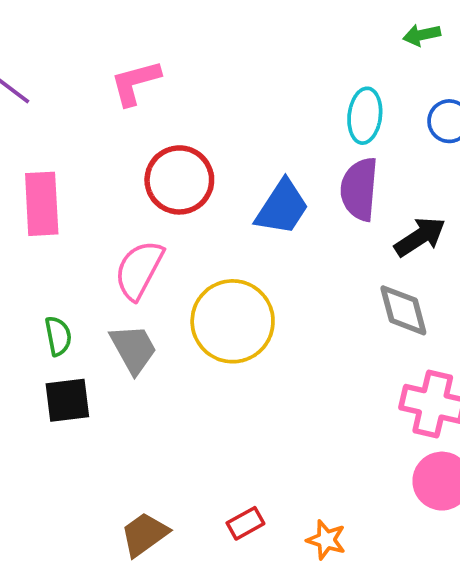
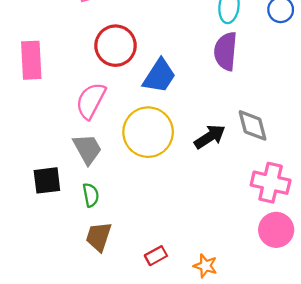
blue trapezoid: (282, 207) -> (159, 76), moved
black arrow: (420, 237) -> (210, 137), moved
green semicircle: (58, 336) -> (91, 195), moved
brown trapezoid: (144, 534) -> (99, 237), moved, turned -36

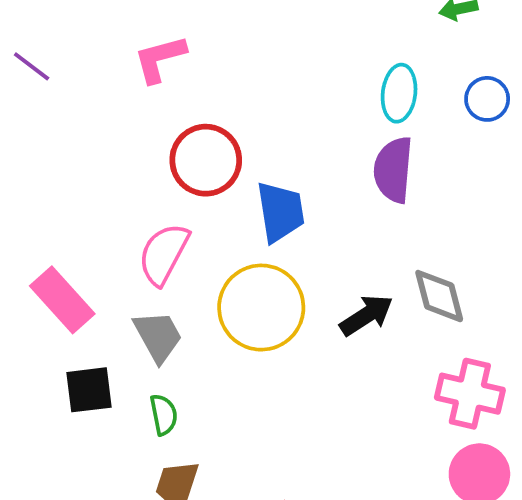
pink rectangle: (31, 60) -> (62, 300), moved, turned -39
blue trapezoid: (159, 76) -> (280, 212), turned -42

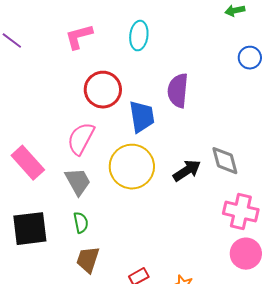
cyan ellipse: (399, 93) -> (139, 36), moved
purple semicircle: (393, 170) -> (178, 91), moved
black square: (89, 390) -> (30, 229), moved, size x1.4

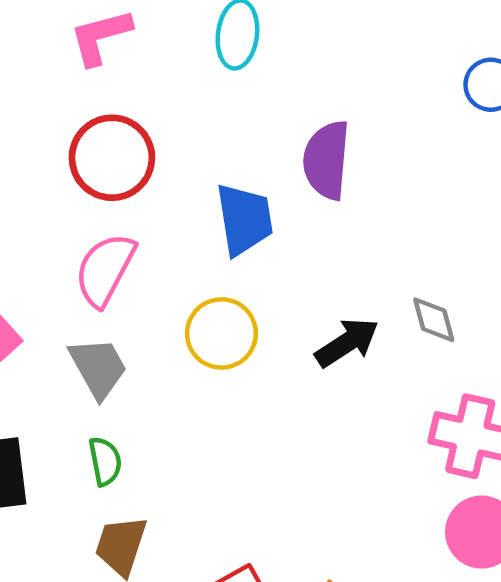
red circle: (103, 90) -> (112, 158), moved
gray diamond: (225, 161) -> (434, 320), size x0.7
yellow circle: (132, 167) -> (221, 333), size x0.7

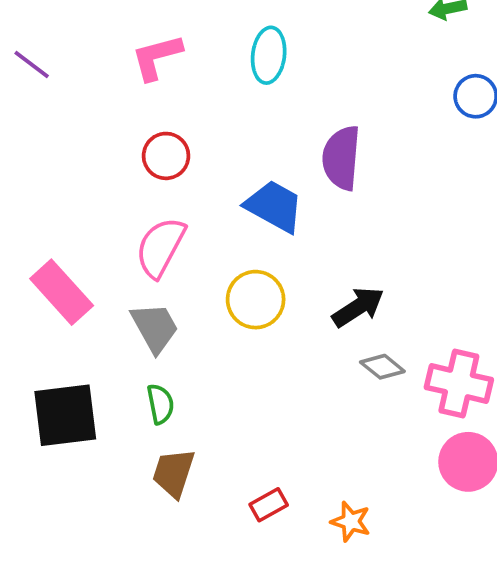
red circle: (112, 158) -> (166, 156), size x0.7
blue trapezoid: (244, 219) -> (274, 206), turned -52
gray diamond: (434, 320) -> (382, 367), moved, turned -36

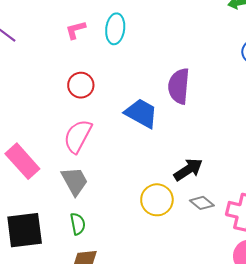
cyan ellipse: (269, 55) -> (115, 29), moved
pink L-shape: (157, 57) -> (76, 30), size x0.7
yellow circle: (256, 300) -> (157, 200), moved

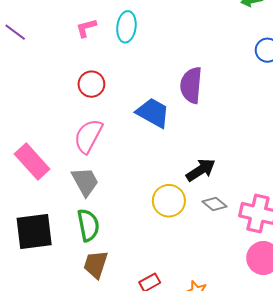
green semicircle: (78, 224) -> (88, 225), size x1.4

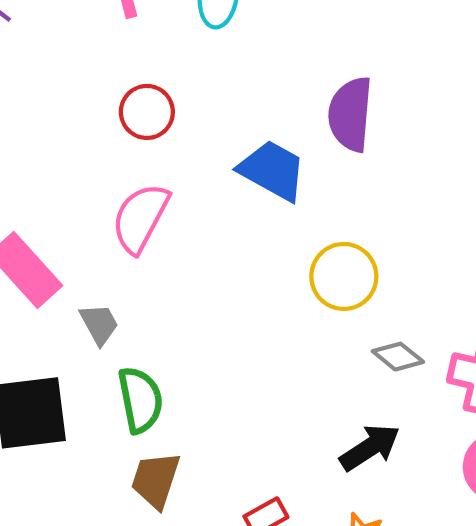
black arrow: (201, 170) -> (370, 447), moved
gray trapezoid: (85, 182) -> (99, 324), moved, size x0.7
yellow circle: (169, 201) -> (344, 276), moved

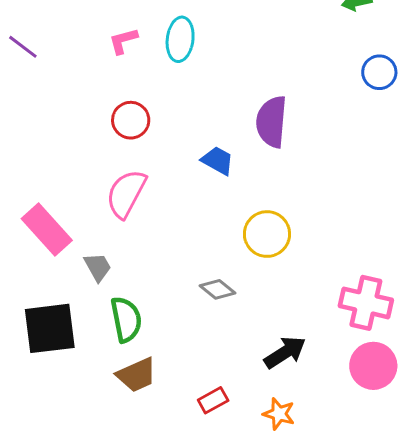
blue trapezoid: (272, 170) -> (218, 161), size x0.7
gray diamond: (398, 357) -> (218, 289), moved
brown trapezoid: (156, 480) -> (137, 375), turned -132

